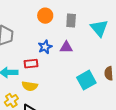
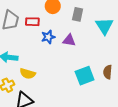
red rectangle: (31, 64) -> (32, 22), moved

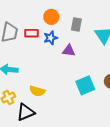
blue star: (48, 37) -> (51, 38), moved
yellow semicircle: (28, 74) -> (37, 91), moved

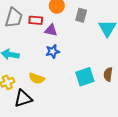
blue star: (51, 38) -> (53, 51), moved
purple triangle: (69, 51) -> (51, 30), moved

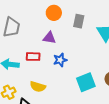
red rectangle: (36, 20) -> (33, 57), moved
blue star: (53, 51) -> (60, 60), moved

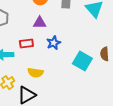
cyan square: (86, 82) -> (82, 61), turned -30

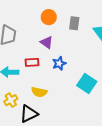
purple triangle: (40, 23) -> (47, 42), turned 32

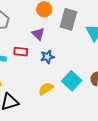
gray rectangle: (74, 23) -> (68, 19), size x1.5
yellow semicircle: (39, 92) -> (46, 89), moved, turned 126

